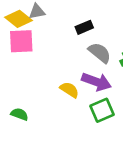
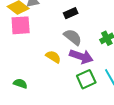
gray semicircle: (100, 53) -> (73, 37), moved
yellow semicircle: (69, 90) -> (53, 57), moved

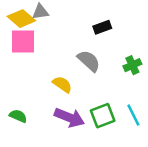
black rectangle: (71, 13) -> (102, 27), moved
purple arrow: (81, 56) -> (69, 118), moved

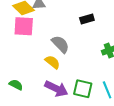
gray semicircle: (89, 61) -> (60, 44), moved
green square: (103, 116) -> (83, 89), turned 30

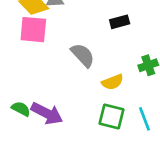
yellow semicircle: (52, 62) -> (113, 82), moved, turned 119
purple arrow: (56, 89) -> (47, 113), moved

